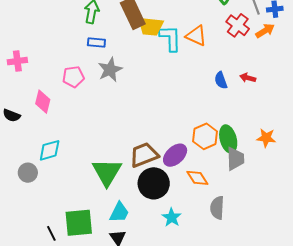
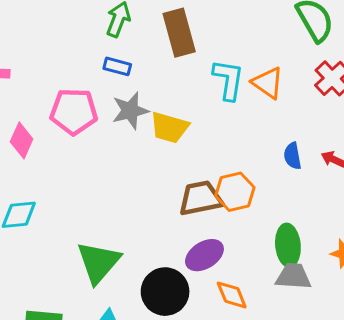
yellow trapezoid: (151, 26) -> (169, 128), moved
pink pentagon: (73, 77) -> (74, 112), size x1.4
orange hexagon: (205, 136) -> (235, 192), moved
brown trapezoid: (144, 155) -> (201, 198), moved
gray trapezoid: (235, 159) -> (293, 276), turned -95

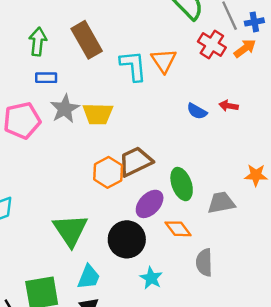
orange triangle: (268, 83) -> (164, 61), turned 36
blue semicircle: (292, 156) -> (197, 111), turned -36
orange hexagon: (235, 192) -> (108, 172), moved
green ellipse: (288, 245) -> (182, 184), moved

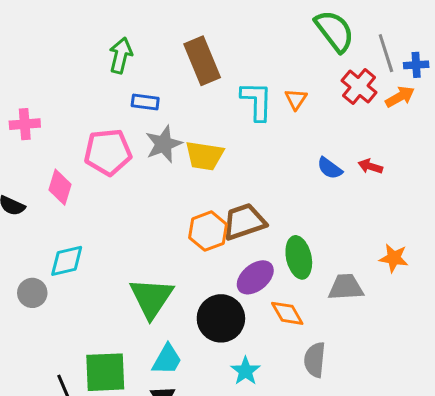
green arrow: (38, 42) -> (121, 55), moved
orange triangle: (164, 61) -> (296, 99), size x0.7

